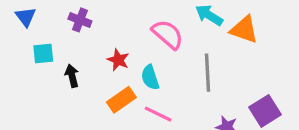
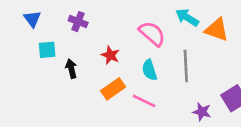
cyan semicircle: (150, 77) -> (149, 70), moved

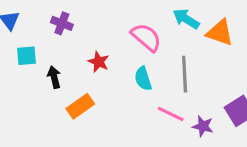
orange rectangle: (113, 89) -> (80, 106), moved
pink line: (144, 101) -> (171, 114), moved

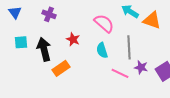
cyan square: (27, 56) -> (21, 42), moved
black arrow: (54, 77) -> (44, 49), size x1.6
purple star: (203, 126) -> (141, 67), moved

